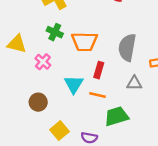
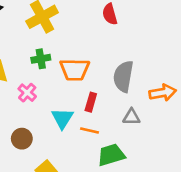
green cross: (55, 32) -> (41, 59), turned -35

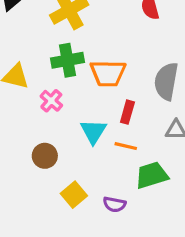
green cross: (41, 59) -> (67, 60), size x1.4

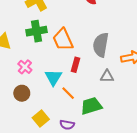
orange trapezoid: (108, 73) -> (63, 40), turned 65
pink cross: (51, 101) -> (25, 67), moved
orange line: (126, 146) -> (68, 93), moved, turned 32

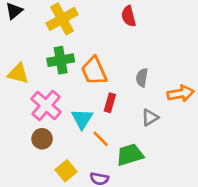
gray semicircle: (101, 45) -> (142, 78), size x0.6
pink cross: (25, 67) -> (46, 105), size x1.6
gray triangle: (107, 76) -> (150, 117), turned -32

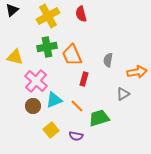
red semicircle: (129, 16) -> (81, 14), moved
gray triangle: (150, 117) -> (123, 94), moved
cyan triangle: (82, 119) -> (54, 100), moved, turned 36

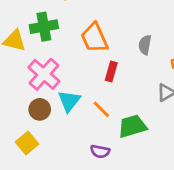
green cross: (47, 47) -> (44, 27), moved
cyan triangle: (54, 100) -> (69, 101), turned -30
yellow square: (51, 130) -> (27, 143), moved

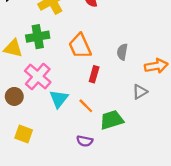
brown circle: (40, 109) -> (14, 96), moved
yellow square: (27, 143) -> (24, 134), turned -30

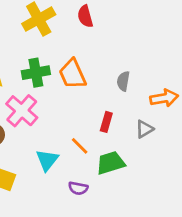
green cross: (38, 37) -> (36, 73), moved
red rectangle: (94, 74) -> (106, 122), moved
cyan triangle: (59, 99) -> (47, 160), moved

